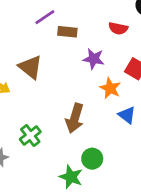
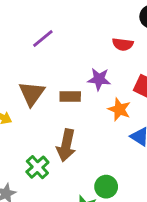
brown rectangle: (67, 32) -> (70, 97), moved
brown triangle: (30, 67) -> (32, 94), turned 32
brown arrow: (75, 118) -> (66, 145), moved

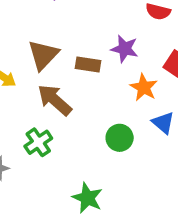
brown arrow: (66, 145) -> (55, 100), moved, turned 112
green circle: (106, 187) -> (120, 138), moved

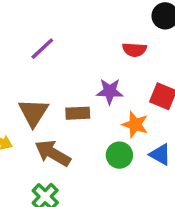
green circle: (120, 138) -> (119, 155), moved

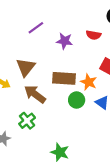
purple star: (110, 91) -> (65, 41), moved
brown rectangle: (78, 113) -> (64, 78), moved, size x1.5

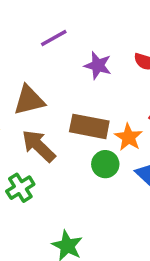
brown triangle: (26, 67) -> (29, 100), turned 30

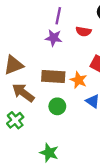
purple line: (54, 38) -> (58, 16), moved, turned -42
green circle: (105, 164) -> (57, 106), moved

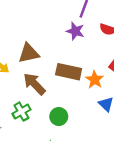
green circle: (57, 106) -> (59, 117), moved

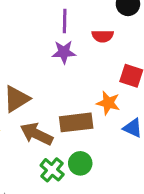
brown rectangle: (69, 72) -> (76, 122), moved
green cross: (21, 112) -> (52, 170), moved

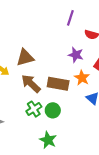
purple star: (64, 52) -> (76, 55), moved

